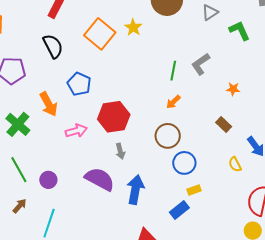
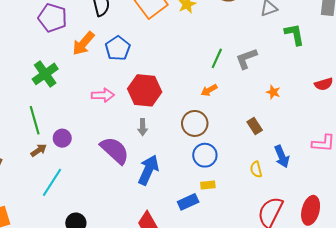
orange arrow: (49, 104) -> (83, 43), moved, turned 55
brown arrow: (20, 206) -> (39, 150), moved

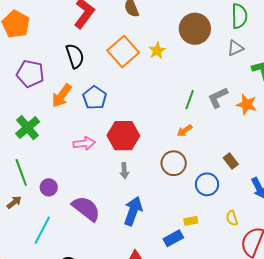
orange star: (273, 92) -> (247, 104), moved, size x1.5
brown arrow: (39, 150) -> (14, 202), moved
purple semicircle: (115, 150) -> (86, 209), moved
blue circle: (205, 155) -> (207, 184), moved
yellow semicircle: (256, 169) -> (232, 218), moved

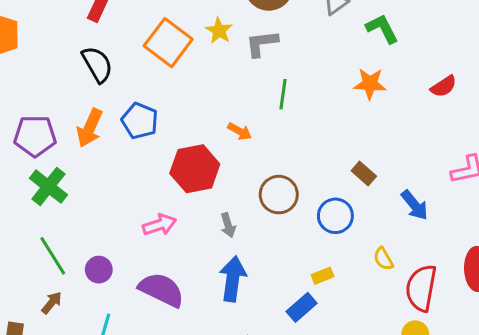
purple pentagon: (30, 74) -> (35, 136), moved
gray L-shape: (218, 98) -> (262, 43), moved, turned 30
orange arrow: (185, 131) -> (240, 131), moved, turned -105
pink arrow: (84, 143) -> (159, 225), moved
gray arrow: (124, 171) -> (228, 225), moved

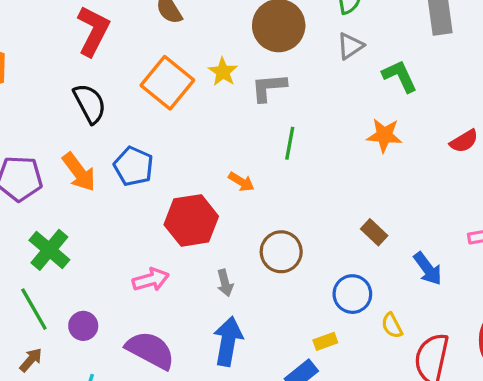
orange arrow: (90, 128) -> (79, 172), turned -63
green cross: (48, 187) -> (49, 250), moved
blue circle: (335, 216) -> (352, 294), moved

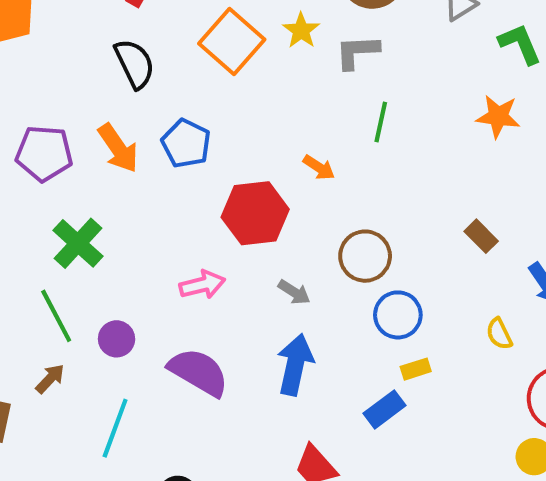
gray arrow: (225, 283) -> (294, 292), turned -45
blue circle: (352, 294) -> (398, 315), moved
yellow semicircle: (392, 326) -> (499, 334), moved

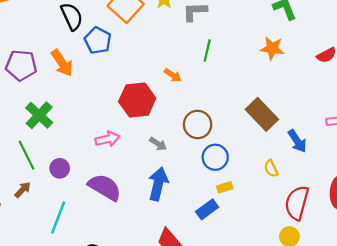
blue pentagon: (186, 143) -> (98, 40), moved
brown rectangle: (481, 236) -> (262, 114), size x1.8

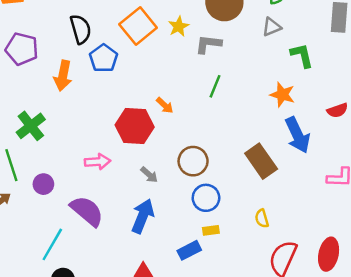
orange arrow: (62, 63) -> (63, 76), turned 36
purple pentagon: (21, 65) -> (22, 49), moved
orange arrow: (173, 75) -> (165, 105), moved
blue arrow: (297, 141) -> (297, 135), moved, size x1.4
cyan line: (58, 218) -> (52, 244), moved

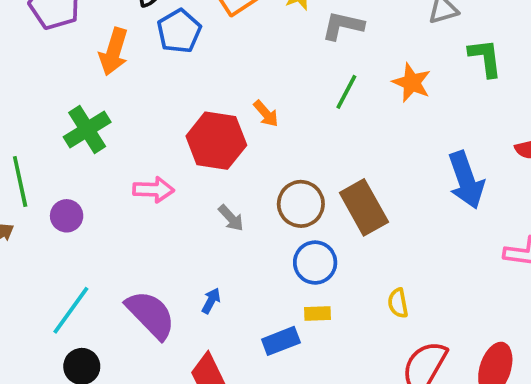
orange star: (282, 95) -> (412, 83), moved
green cross: (31, 126) -> (87, 130), moved
brown rectangle: (261, 161) -> (364, 207), moved
purple semicircle: (87, 211) -> (151, 315), moved
blue arrow: (143, 216) -> (211, 301), moved, size x0.5

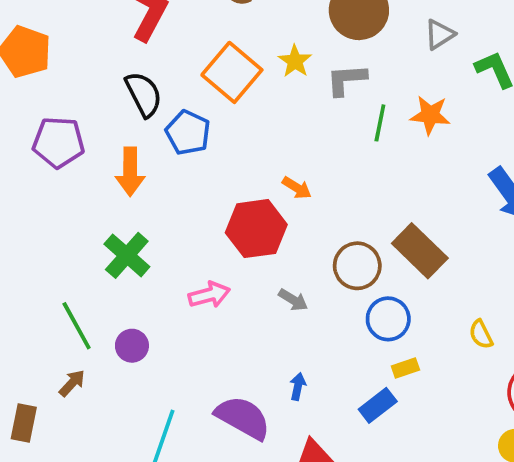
green line: (346, 92) -> (380, 123), moved

